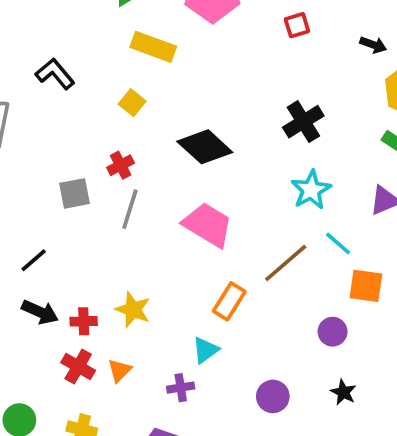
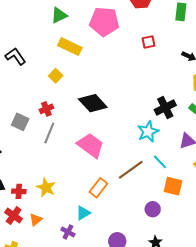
black cross: (303, 122) -> (165, 108), moved
gray square: (75, 193) -> (20, 122), turned 30
purple cross: (181, 388) -> (68, 232), turned 32

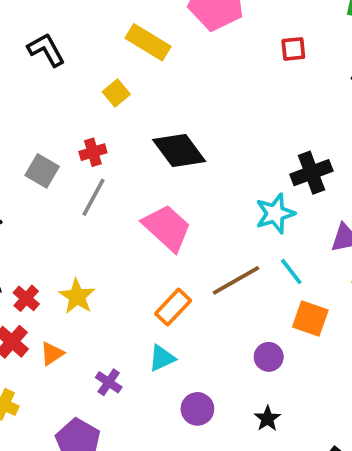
red cross: (19, 191) -> (26, 298), turned 32
cyan triangle: (83, 213) -> (162, 358), moved

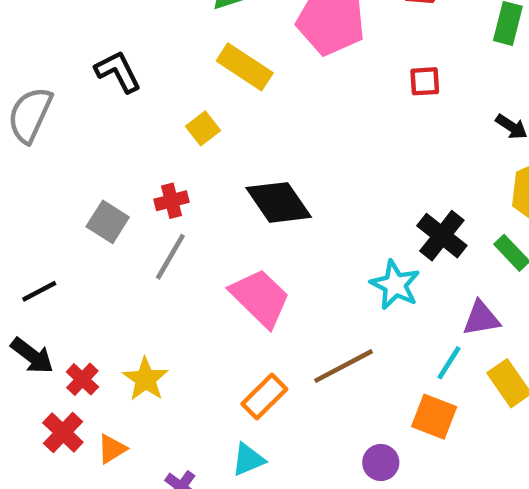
black cross: (311, 173) -> (442, 236), turned -33
cyan star: (275, 214) -> (395, 285), turned -30
cyan line: (291, 271) -> (449, 363), moved, turned 68

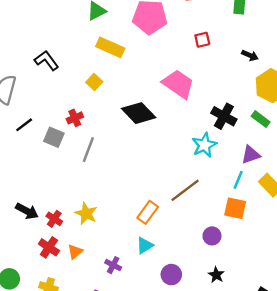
red cross: (171, 201) -> (75, 118), moved
cyan star: (395, 285) -> (204, 145), turned 30
black line: (39, 291) -> (24, 125), moved
pink trapezoid: (260, 298) -> (178, 84), moved

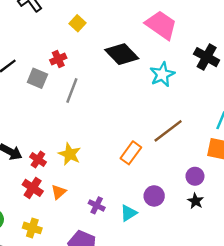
cyan star: (204, 145) -> (162, 74), moved
cyan triangle: (145, 246) -> (129, 213), moved
purple circle: (171, 275) -> (154, 196), moved
black star: (216, 275) -> (195, 201), moved

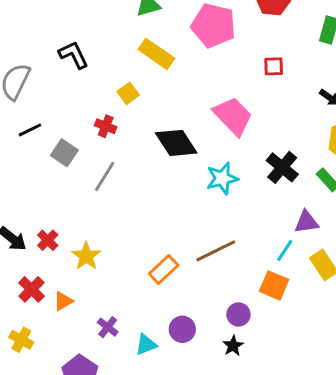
red cross: (58, 59) -> (106, 126), moved, turned 35
red cross: (38, 160) -> (48, 240), moved

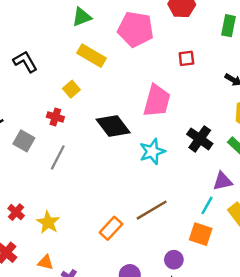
pink trapezoid: (233, 116) -> (157, 101), turned 64
orange triangle: (63, 301) -> (46, 262), moved, turned 49

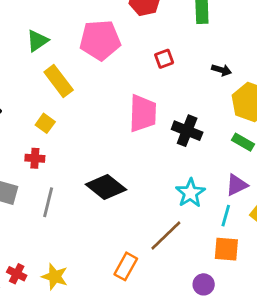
yellow rectangle: (92, 56) -> (59, 81), turned 36
black diamond: (113, 126) -> (106, 187), moved
black cross: (200, 139) -> (187, 131), moved
cyan star: (152, 152) -> (190, 193), moved

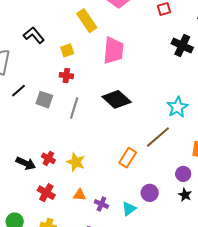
pink trapezoid: (143, 113) -> (113, 50), moved
yellow square: (45, 123) -> (67, 50), moved, turned 32
black cross: (187, 131) -> (182, 46), moved

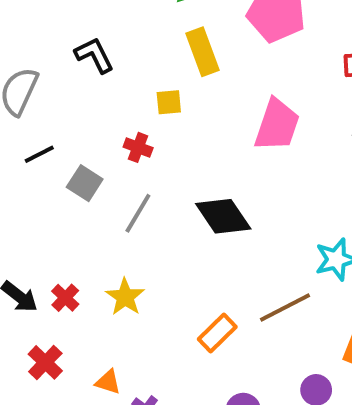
yellow square: (67, 50) -> (169, 102), moved
pink trapezoid: (113, 50) -> (277, 125), moved
yellow star: (76, 162) -> (125, 297), moved

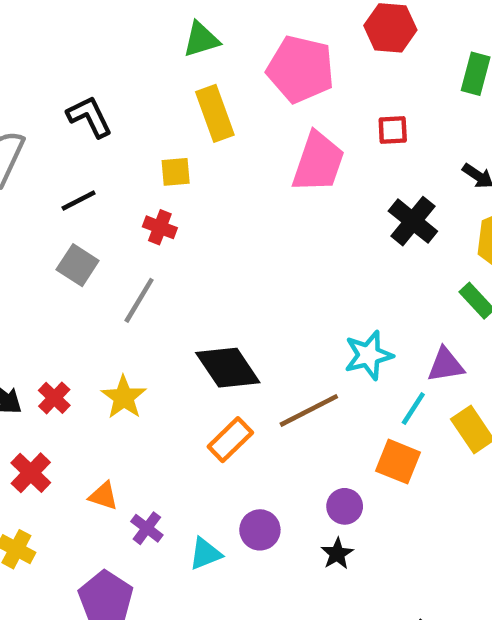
pink trapezoid: (277, 125) -> (318, 162), moved
red cross: (138, 147) -> (160, 227), moved
black line: (39, 154) -> (79, 201), moved
black diamond: (223, 216) -> (228, 368), moved

